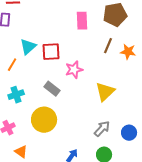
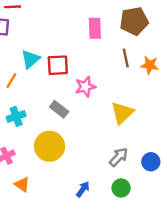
brown line: (108, 46) -> (126, 58), turned -35

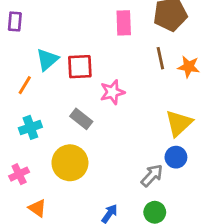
yellow triangle: (122, 113) -> (179, 123), moved
blue circle: (151, 162) -> (176, 157), moved

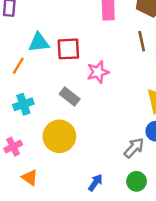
cyan triangle: (47, 60) -> (39, 43), turned 35

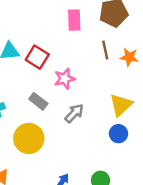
red square: (68, 49) -> (37, 57), turned 35
gray arrow: (134, 148) -> (74, 113), moved

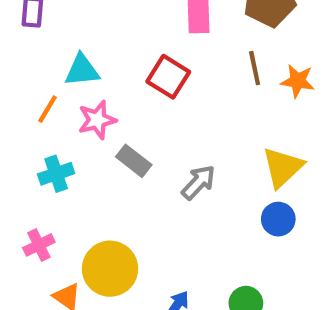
red square: (37, 57) -> (168, 77), moved
pink star: (65, 79) -> (97, 120), moved
yellow circle: (29, 138) -> (110, 269), moved

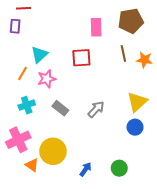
cyan triangle: (82, 70) -> (39, 55), turned -36
red square: (168, 77) -> (81, 58), turned -36
gray rectangle: (134, 161) -> (60, 108), moved
pink cross: (39, 245) -> (18, 140), size x1.6

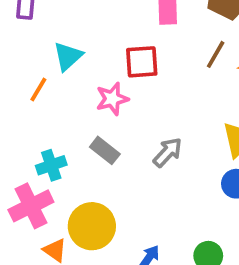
brown line: (123, 54) -> (216, 54), turned 42
pink star: (47, 79) -> (112, 99), moved
cyan cross: (27, 105) -> (51, 165), moved

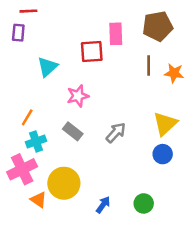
brown line: (216, 54) -> (149, 65), turned -30
red square: (142, 62) -> (92, 52), moved
orange line: (38, 90) -> (27, 117), moved

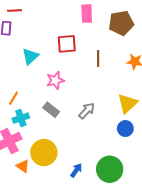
pink rectangle: (116, 34) -> (87, 14), moved
brown line: (149, 65) -> (98, 59), moved
green circle: (144, 203) -> (110, 169), size x1.6

